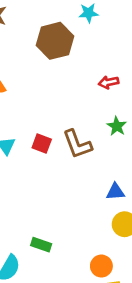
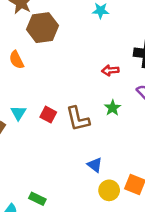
brown hexagon: (55, 41) -> (42, 28), moved
blue triangle: (115, 192) -> (95, 165), moved, turned 35

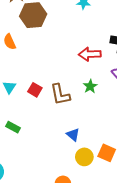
red arrow: (110, 70) -> (90, 54), size x1.5
green rectangle: (37, 199) -> (13, 127), moved

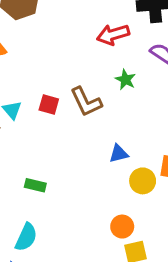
green rectangle: (13, 127) -> (35, 185), moved
blue triangle: (73, 135) -> (119, 154), turned -40

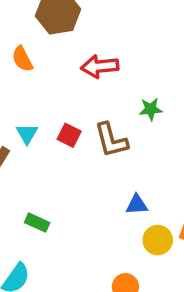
red arrow: (113, 35) -> (100, 66), moved
green star: (125, 80) -> (151, 109), moved, turned 30

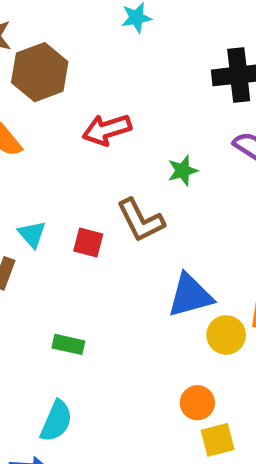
red square: (69, 135) -> (88, 242), moved
blue triangle: (137, 205) -> (190, 295), size x1.6

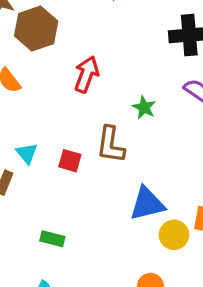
red arrow: (107, 130) -> (87, 74), turned 126
green star: (183, 171) -> (144, 107), turned -30
brown L-shape: (141, 220) -> (111, 145), turned 33

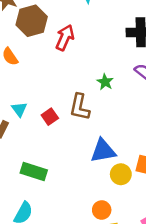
red arrow: (87, 74) -> (65, 38), moved
red square: (70, 161) -> (50, 117), turned 35
green rectangle: (52, 239) -> (34, 172), size x1.5

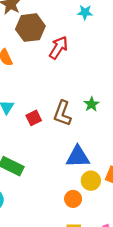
green star: (105, 82) -> (92, 104), moved
orange circle: (102, 210) -> (73, 199), moved

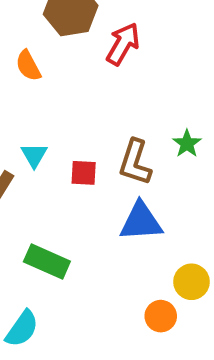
red square: (34, 118) -> (84, 173), turned 32
blue triangle: (78, 157) -> (141, 221), moved

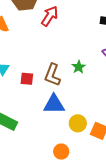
yellow circle: (191, 282) -> (78, 123), moved

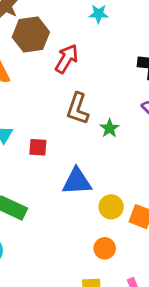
brown L-shape: (52, 75) -> (78, 109), moved
orange circle: (61, 152) -> (105, 248), moved

